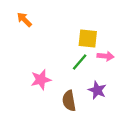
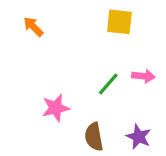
yellow square: (88, 38) -> (119, 22), moved
purple star: (97, 90) -> (139, 137), moved

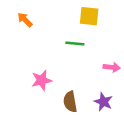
pink arrow: (143, 76) -> (112, 67), moved
green line: (108, 84) -> (75, 44), moved, turned 54

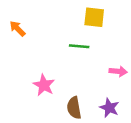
orange arrow: (25, 20) -> (17, 29), moved
pink star: (42, 80) -> (44, 85), turned -30

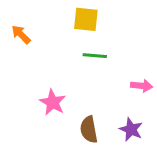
yellow square: (94, 17) -> (86, 19), moved

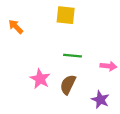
green line: (95, 56) -> (73, 56), moved
brown semicircle: (89, 129) -> (68, 85), moved, turned 36

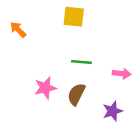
pink star: (40, 79) -> (45, 88), turned 30
purple star: (100, 100) -> (113, 111), turned 30

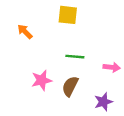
orange arrow: (18, 30) -> (25, 32), moved

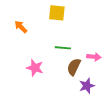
pink star: (42, 80) -> (35, 68), turned 30
brown semicircle: (70, 86) -> (74, 67), moved

